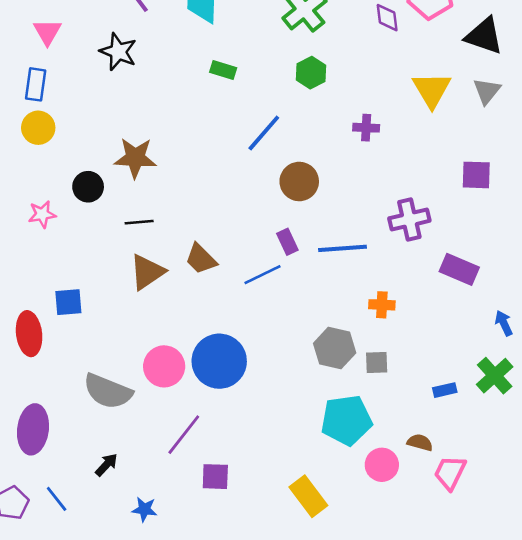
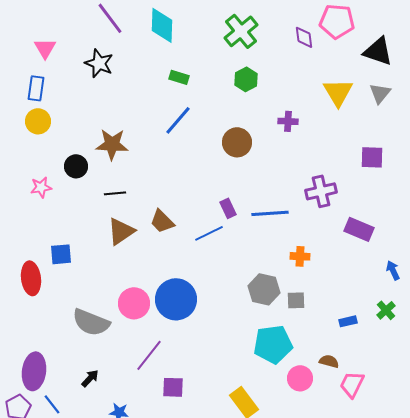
blue line: (264, 133) -> (178, 120), moved
brown circle: (299, 181) -> (237, 142), moved
green cross: (495, 376) -> (386, 310), size x0.7
purple ellipse: (33, 429) -> (34, 371), moved

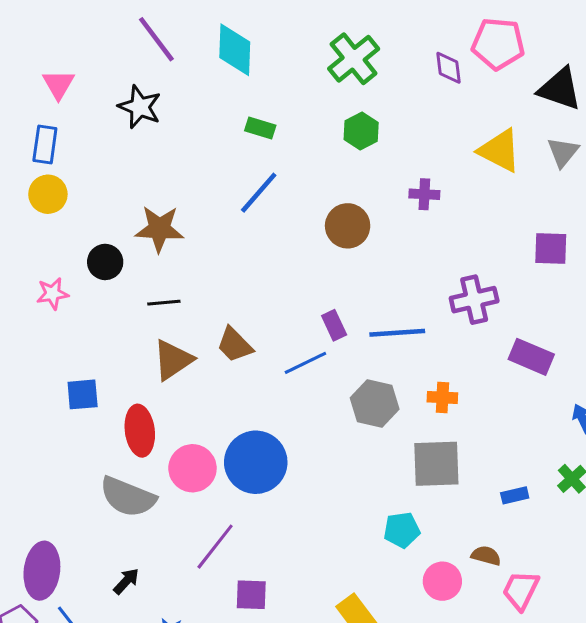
yellow triangle: (338, 92) -> (500, 151), turned -32
red ellipse: (31, 278) -> (140, 431), moved
gray hexagon: (264, 289) -> (375, 404), moved
gray square: (296, 300) -> (436, 464), size x1.8
cyan pentagon: (273, 344) -> (402, 530), size x0.6

